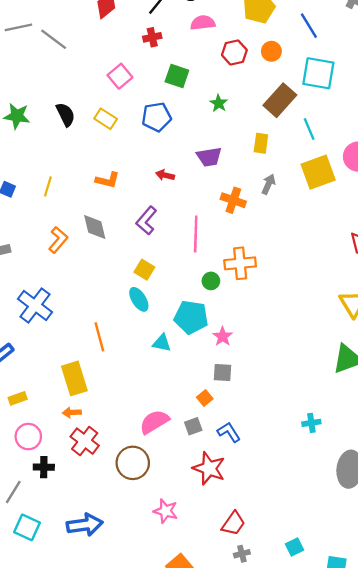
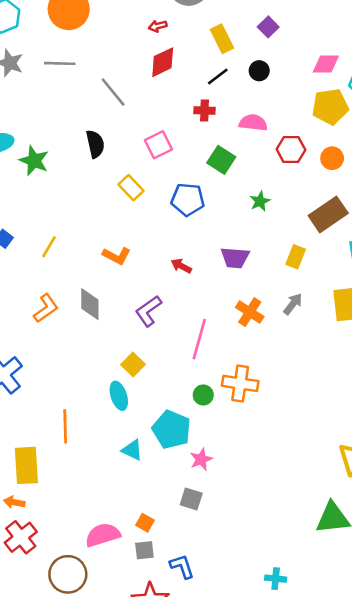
pink semicircle: (203, 23) -> (253, 123), moved
gray line: (54, 39) -> (113, 92), moved
black semicircle: (66, 114) -> (95, 144), moved
orange square: (205, 398) -> (145, 523), moved, turned -35

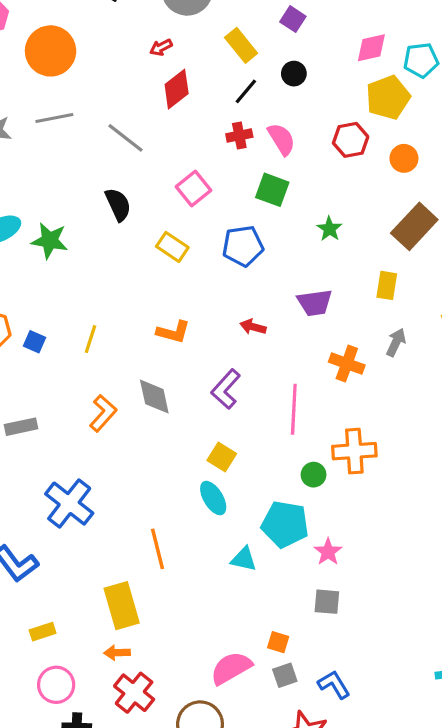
pink semicircle: (253, 123) -> (281, 139), moved, turned 64
red hexagon: (291, 149) -> (351, 140), moved

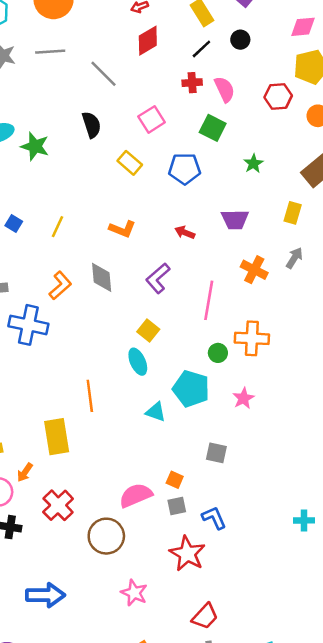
blue cross: (69, 504) -> (28, 325), moved, turned -33
pink star: (328, 552) -> (243, 398), moved
orange arrow: (117, 653) -> (25, 472), moved, turned -60

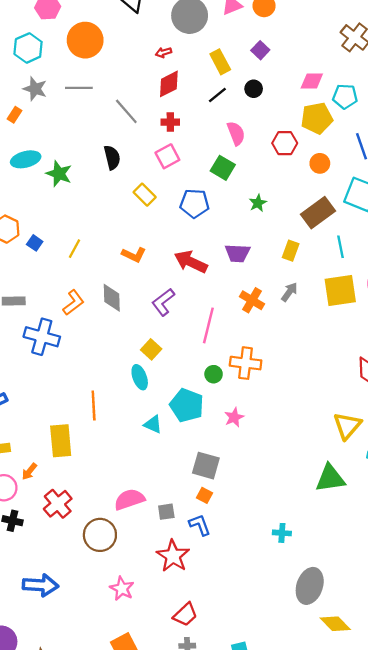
red cross: (192, 83) -> (170, 122), moved
red arrow: (185, 232) -> (191, 262), size x1.8
gray square: (216, 453) -> (206, 466), size x1.4
orange square: (175, 480) -> (205, 495), moved

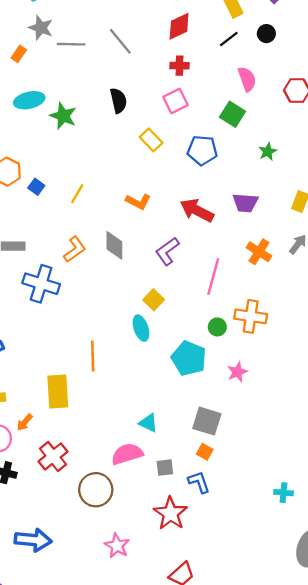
gray line: (79, 88) -> (71, 44), moved
gray line: (126, 111) -> (120, 41), moved
cyan triangle: (153, 424) -> (148, 423), moved

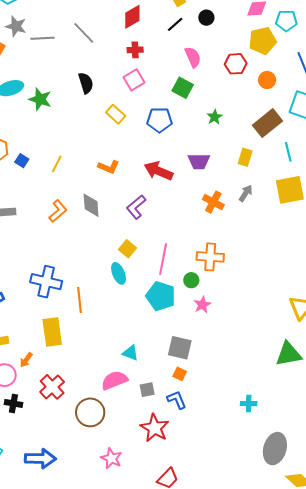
pink line: (213, 277) -> (163, 259), moved
blue cross: (41, 284) -> (46, 282), moved
green circle: (217, 327) -> (191, 280), moved

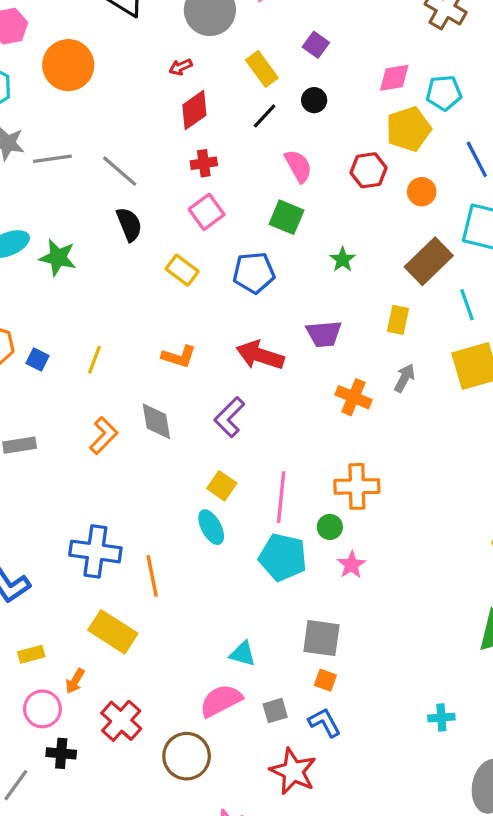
gray line: (84, 33) -> (120, 171), moved
yellow rectangle: (52, 332) -> (113, 632), turned -44

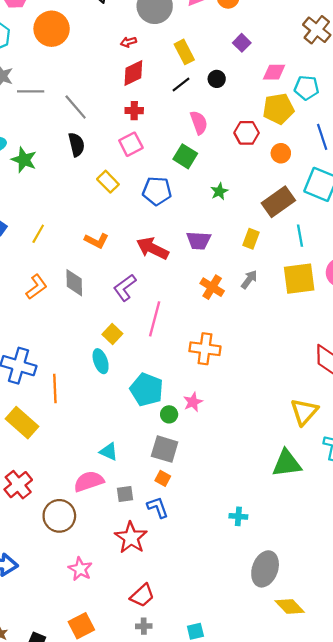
purple square: (316, 45) -> (242, 43), moved
pink line: (281, 497) -> (155, 319), moved
green circle: (330, 527) -> (169, 414), moved

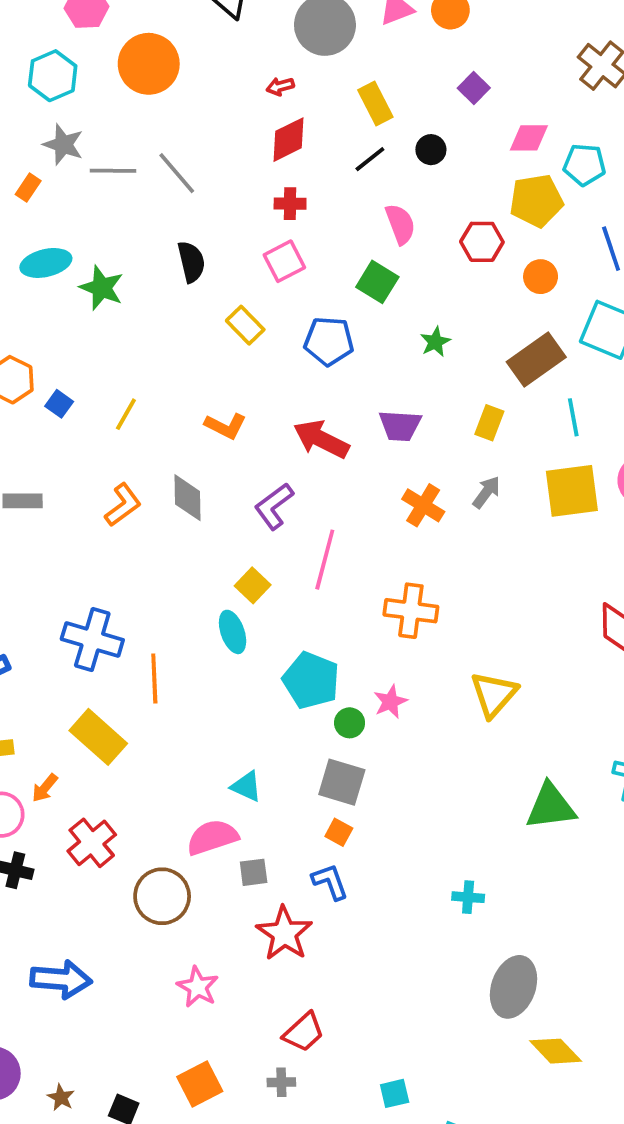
gray line: (76, 107) -> (177, 173), moved
yellow triangle: (304, 412) -> (494, 694), moved
gray square: (125, 494) -> (254, 872), moved
gray cross: (144, 626) -> (281, 1082), moved

